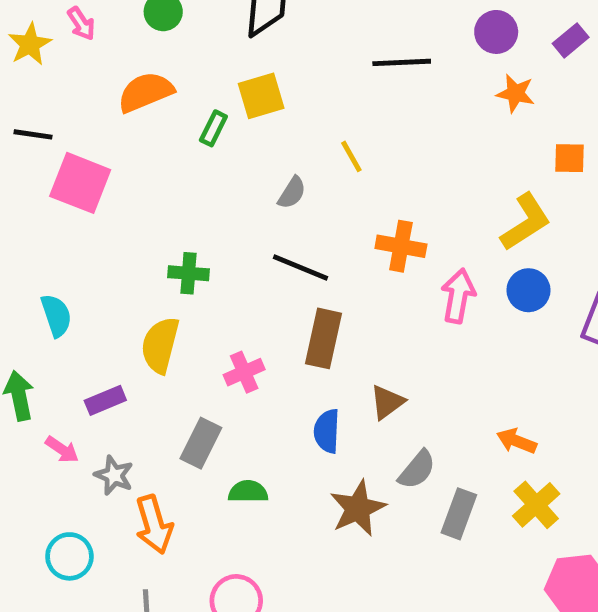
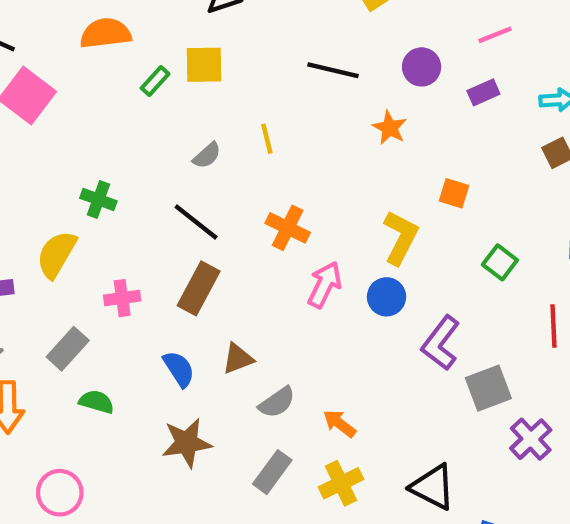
orange star: (516, 93) -> (390, 128), moved
yellow L-shape: (525, 222) -> (401, 237), turned -46
blue semicircle: (327, 431) -> (179, 369), turned 129
gray semicircle: (417, 470) -> (277, 402), moved

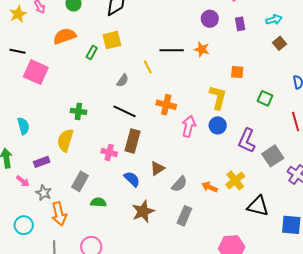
black line: (333, 70) -> (172, 50), moved
purple rectangle: (483, 92) -> (240, 24), turned -64
pink cross: (122, 298) -> (109, 152), moved, turned 35
yellow cross: (341, 483) -> (235, 180), moved

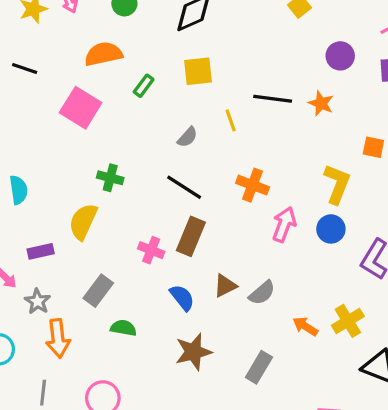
yellow square: (112, 40) -> (198, 71), moved
pink square: (36, 72) -> (81, 108), moved
gray semicircle: (179, 184) -> (262, 293), moved

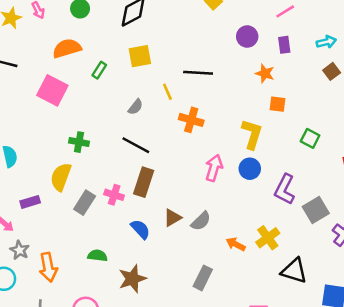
orange star: (321, 103) -> (265, 73), moved
orange cross: (253, 185) -> (191, 120), moved
gray rectangle: (98, 291) -> (85, 203), moved
gray star: (37, 301) -> (20, 250), moved
brown star: (193, 352) -> (132, 279), moved

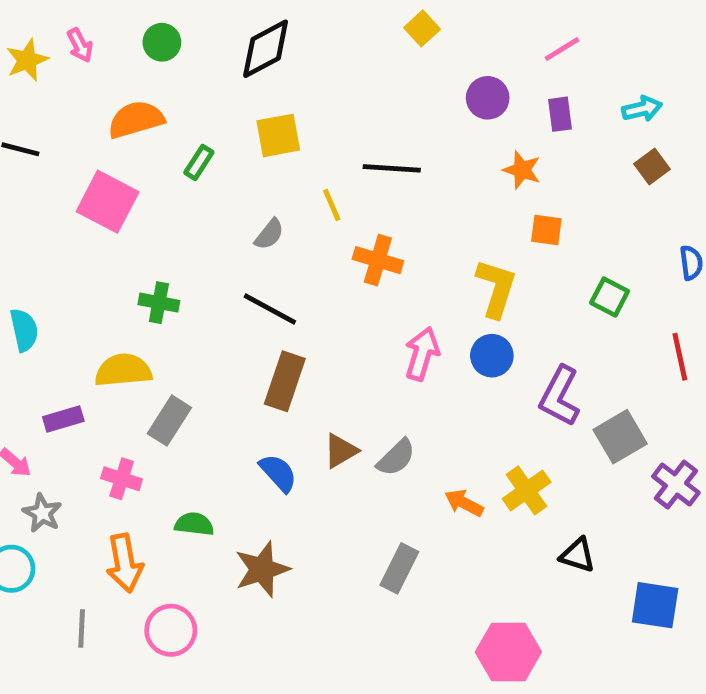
yellow semicircle: (61, 177) -> (123, 370), turned 64
pink cross: (114, 195) -> (122, 479), moved
orange arrow: (48, 267) -> (125, 563), moved
black triangle: (294, 271) -> (578, 555), size x0.7

